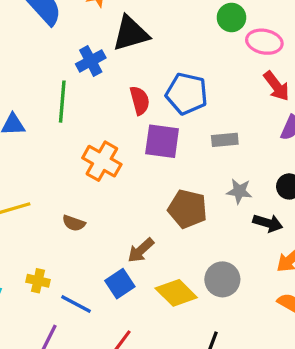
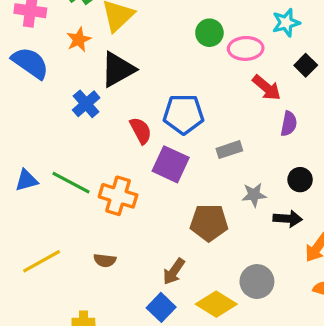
green line: (62, 102) -> (71, 183), moved, turned -54
purple square: (162, 141) -> (171, 164), turned 30

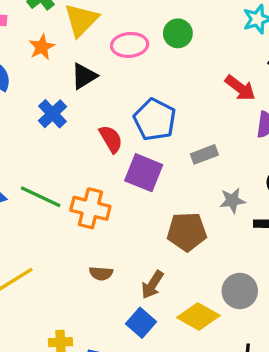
pink ellipse: (246, 48) -> (130, 45), moved
black triangle: (118, 69) -> (84, 76), size x0.7
blue pentagon: (183, 114) -> (155, 120), turned 30
brown semicircle: (105, 260) -> (101, 273), moved

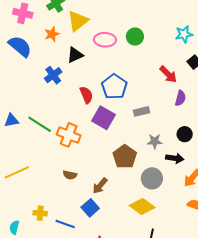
brown pentagon: (187, 232) -> (125, 157), turned 30
gray circle: (240, 291) -> (152, 178), moved
yellow diamond: (198, 317) -> (142, 206), moved

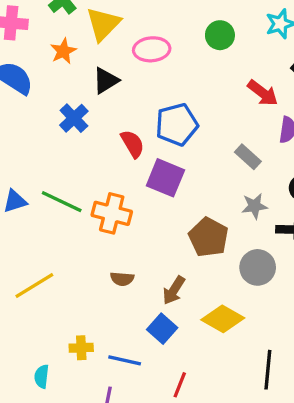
green circle: (135, 37) -> (220, 35), moved
blue pentagon: (114, 87) -> (177, 124), turned 30
gray rectangle: (141, 111) -> (248, 157), moved, turned 63
yellow diamond: (142, 206) -> (223, 319), moved

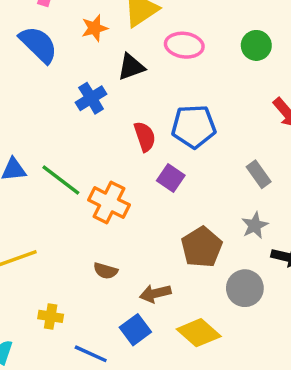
purple square: (165, 178) -> (171, 178), size x0.7
gray star: (254, 206) -> (255, 225), turned -30
brown arrow: (174, 290) -> (155, 293), turned 32
yellow cross: (81, 348) -> (51, 316), moved

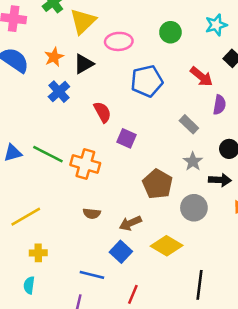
orange star: (95, 28) -> (54, 57), moved
blue pentagon: (194, 126) -> (147, 81), moved
yellow cross: (51, 316) -> (38, 253), moved

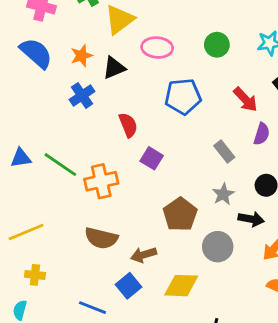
orange cross: (85, 164) -> (101, 181), turned -36
brown semicircle: (92, 213) -> (101, 238), size x1.6
yellow diamond: (167, 246) -> (181, 286), turned -36

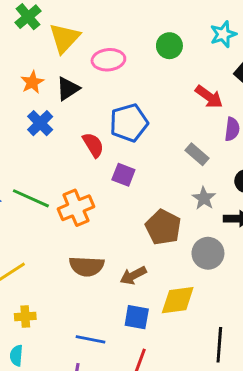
blue pentagon: (183, 96) -> (129, 123), moved
blue square: (129, 286) -> (137, 317), moved, turned -30

